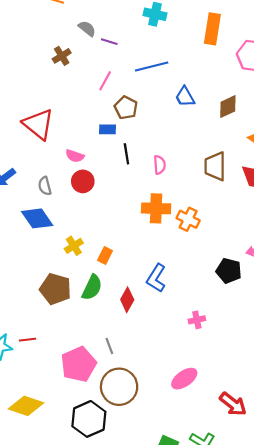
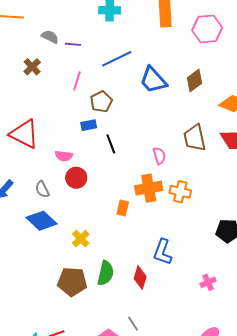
blue trapezoid: (185, 97) -> (153, 80), size x1.4
brown pentagon: (126, 108) -> (101, 102), turned 30
pink semicircle: (160, 165) -> (159, 156), moved
orange rectangle: (105, 256) -> (123, 208), moved

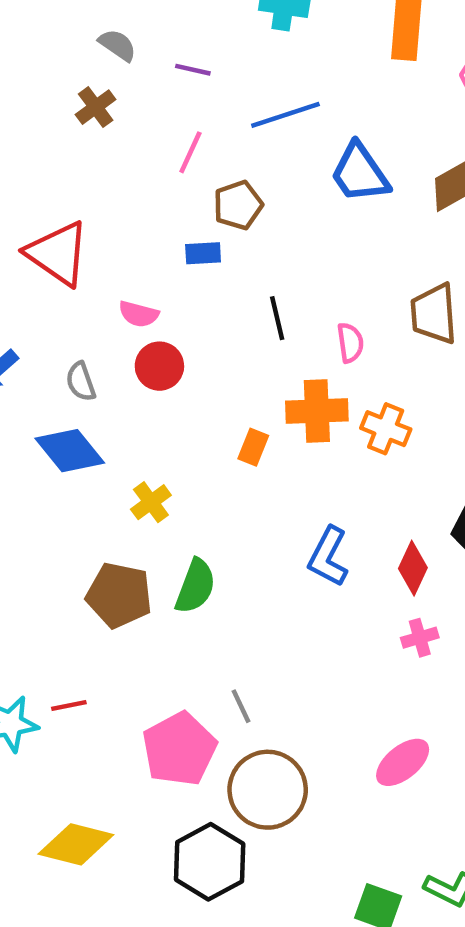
gray semicircle: (50, 37) -> (118, 45), moved
black line: (111, 144) -> (277, 318), moved
red diamond: (140, 277) -> (413, 568), moved

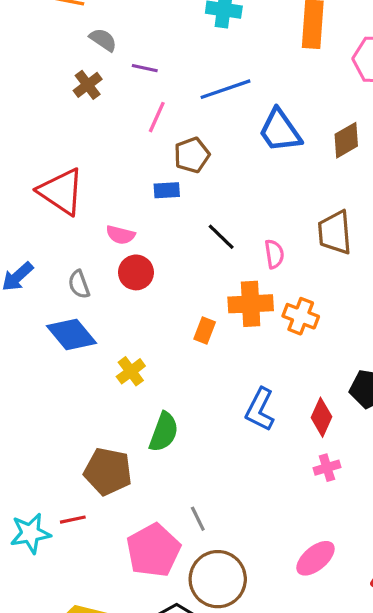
purple line: (193, 70) -> (145, 68), moved
black line: (277, 318) -> (221, 237), turned -32
brown pentagon: (119, 595) -> (108, 472), moved

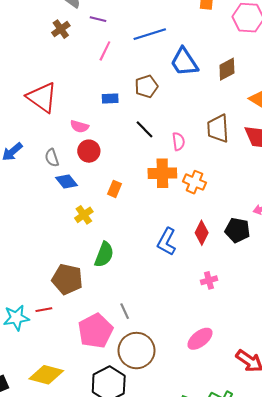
brown pentagon: (192, 155) -> (146, 86), moved
orange rectangle: (205, 331) -> (114, 189), moved
blue diamond: (71, 334) -> (66, 182), moved, size x0.7
red diamond: (321, 417) -> (202, 233), moved

